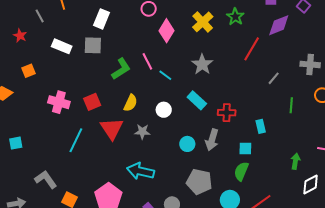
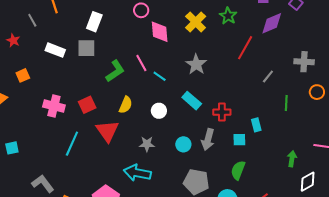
pink diamond: (167, 31) -> (160, 32), turned -35
gray star: (142, 132) -> (147, 144), moved
cyan square: (245, 149) -> (239, 140), moved

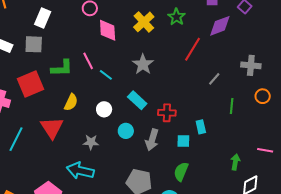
green L-shape: (115, 71) -> (62, 68), turned 30
red square: (87, 105) -> (30, 84), moved, size x1.5
cyan circle: (183, 144) -> (126, 131), moved

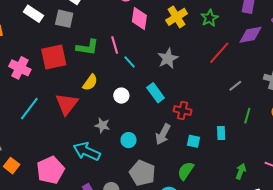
cyan rectangle: (201, 127) -> (221, 133), moved
cyan circle: (126, 131) -> (128, 140), moved

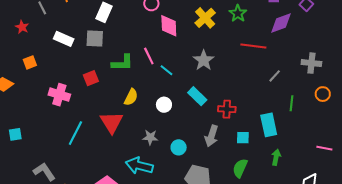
red line: (219, 53) -> (253, 46), turned 65
red square: (54, 57) -> (91, 78), size x0.6
cyan rectangle: (221, 133) -> (269, 125), size x1.6
green arrow: (241, 171) -> (276, 157), moved

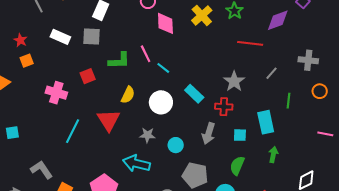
red star: (22, 27) -> (20, 40), moved
gray star: (204, 60) -> (234, 81), moved
white circle: (164, 105) -> (161, 102), size x1.5
pink line: (324, 148) -> (325, 134), moved

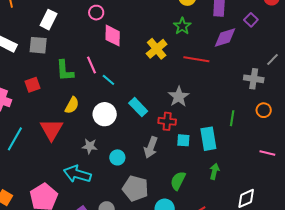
yellow cross: (202, 15) -> (157, 49), moved
green L-shape: (119, 61) -> (65, 71), turned 85
gray line: (271, 73) -> (273, 60), moved
cyan square: (240, 135) -> (183, 140), moved

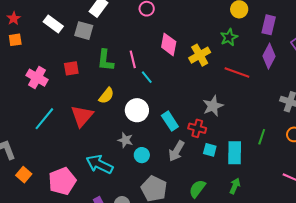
pink diamond: (113, 36) -> (169, 44), moved
purple diamond: (225, 37) -> (269, 56), turned -55
cyan rectangle: (138, 107) -> (170, 121), moved
gray star: (90, 146) -> (125, 140), moved

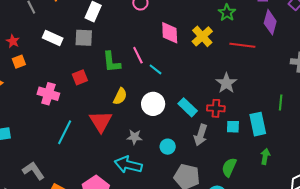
gray star: (125, 140) -> (134, 137), moved

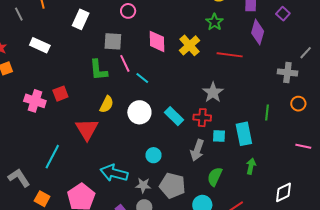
gray square: (84, 38) -> (113, 41), moved
red square: (80, 77) -> (60, 94), moved
cyan line: (65, 132) -> (52, 157), moved
gray arrow: (201, 135) -> (197, 150), moved
gray star: (134, 137) -> (143, 185), moved

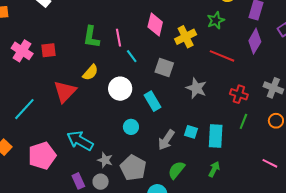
gray square: (113, 41) -> (164, 68), moved
gray star: (213, 92) -> (196, 88), turned -30
red cross: (202, 118) -> (239, 94), moved
cyan circle: (153, 155) -> (131, 127), moved

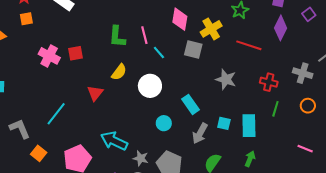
gray square: (164, 68) -> (193, 49), moved
red triangle: (65, 92) -> (95, 93), size x0.7
cyan rectangle: (153, 101) -> (191, 104), moved

